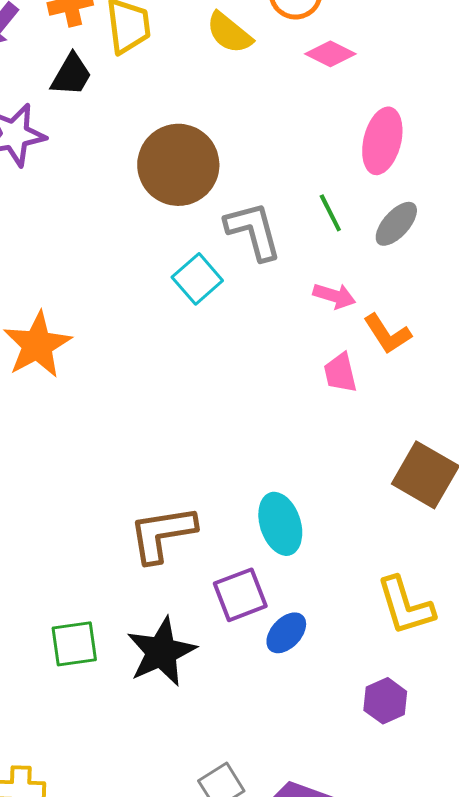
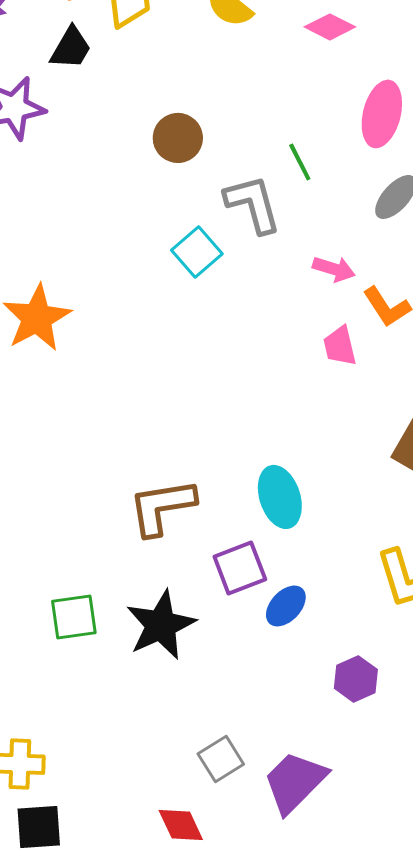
brown circle: (178, 165) -> (178, 138), size x0.6
green line: (330, 213) -> (300, 162), moved
purple hexagon: (385, 701) -> (356, 679), moved

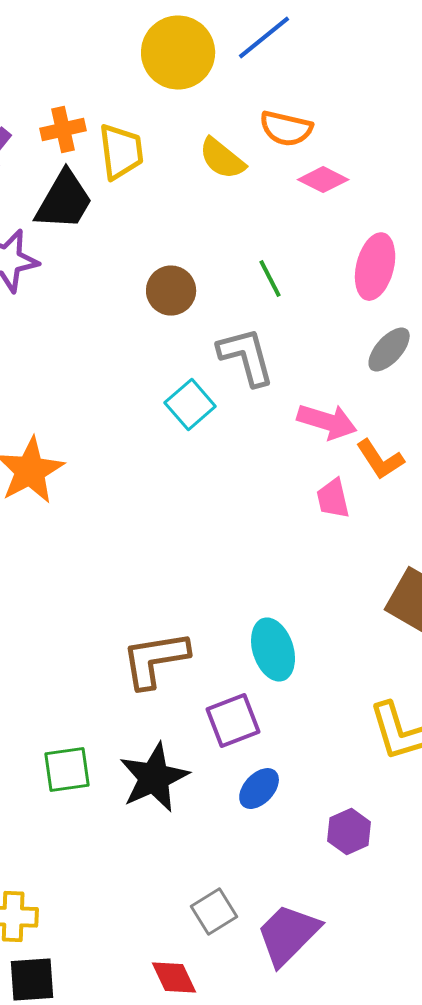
black trapezoid: (71, 48) -> (64, 201), size x1.4
green line: (300, 162) -> (270, 279), moved
pink arrow: (334, 269) -> (327, 422), size x1.4
blue ellipse: (286, 606) -> (259, 789), moved

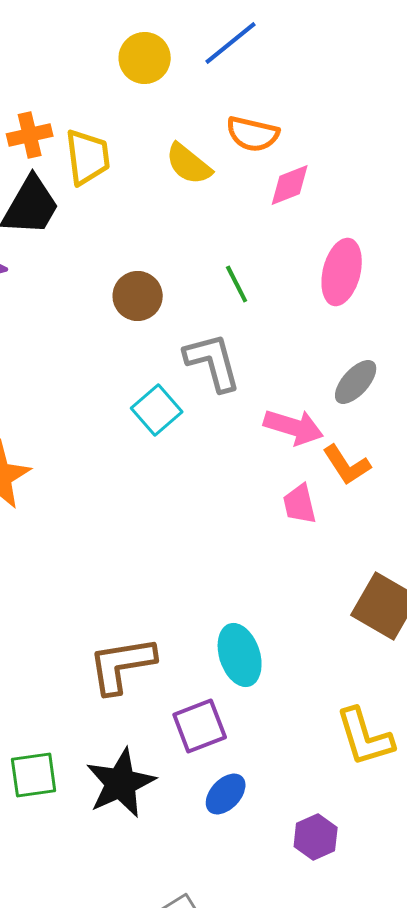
yellow circle: (178, 53) -> (145, 58), size x0.7
pink diamond: (323, 180) -> (290, 185), turned -48
gray ellipse: (389, 350) -> (356, 382), moved

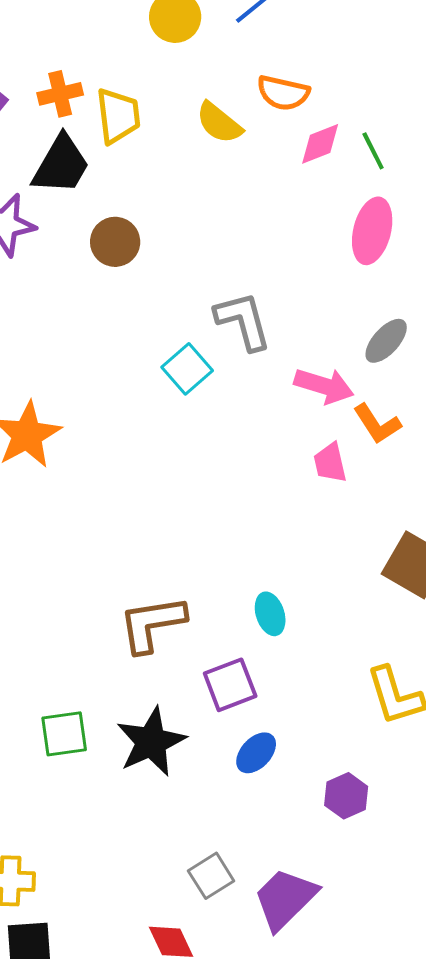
green line: (237, 284) -> (373, 151), moved
brown circle: (138, 296) -> (115, 242), moved
cyan ellipse: (240, 655) -> (270, 614), size x0.7

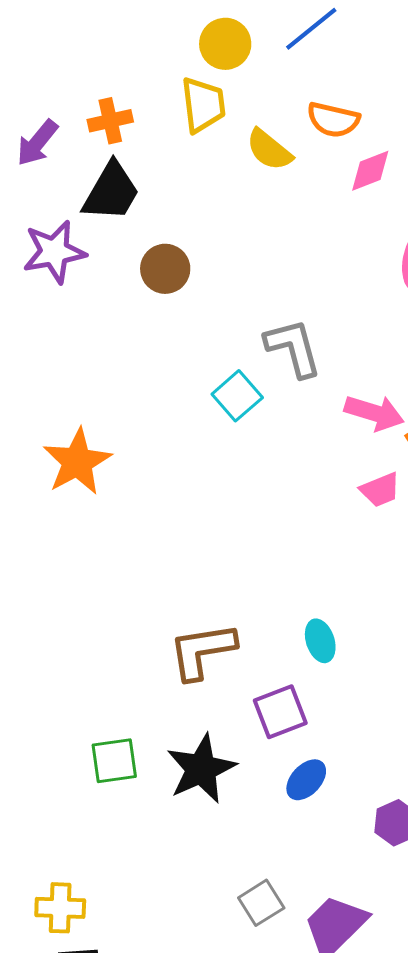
yellow trapezoid: (118, 116) -> (203, 105), moved
pink trapezoid: (330, 463) -> (380, 490), turned -99

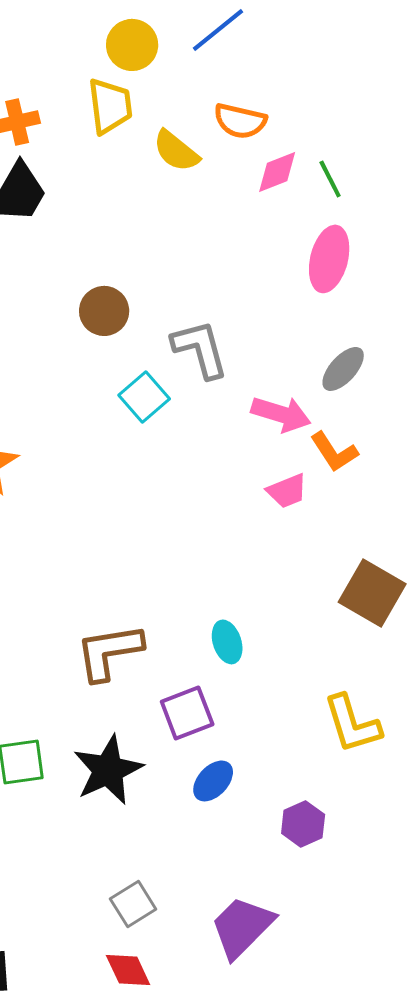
brown circle: (165, 269) -> (104, 311), moved
gray square: (261, 903) -> (133, 904), moved

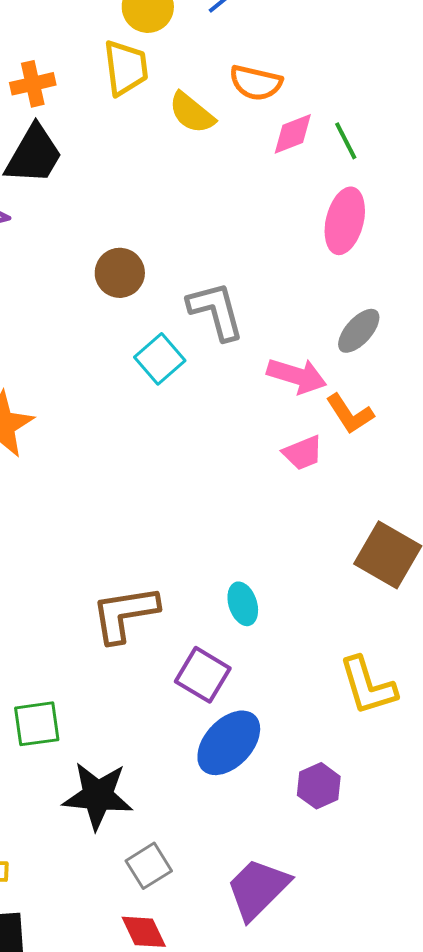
purple square: (187, 713) -> (203, 675), turned -38
black star: (108, 770) -> (98, 796), moved, turned 30
blue ellipse: (213, 781) -> (229, 743), size x1.6

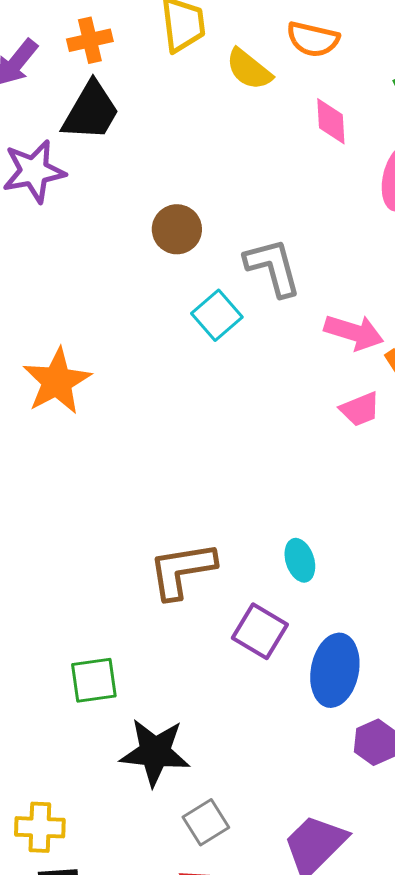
pink diamond: (293, 134) -> (331, 121), moved, turned -72
blue ellipse: (229, 743) -> (335, 670), moved, turned -32

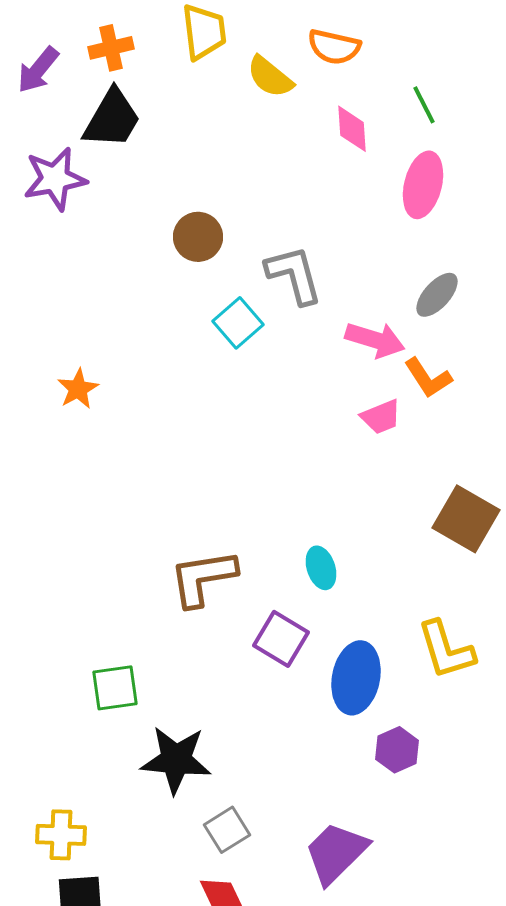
orange star: (57, 381) -> (78, 389), size x0.6

